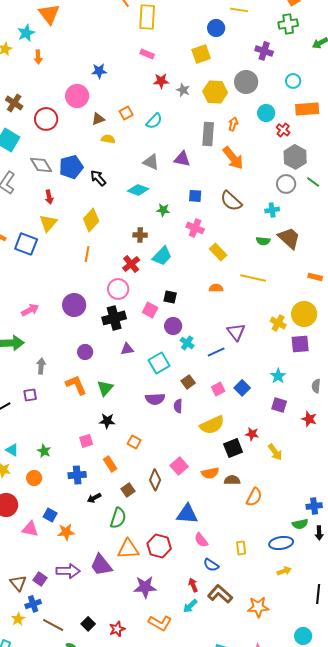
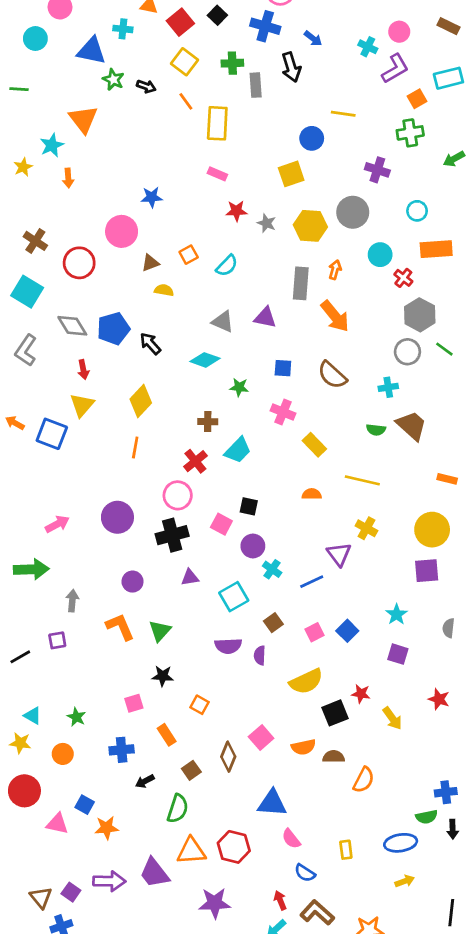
yellow cross: (278, 323) -> (366, 528), moved
red star: (309, 419) -> (439, 699), moved

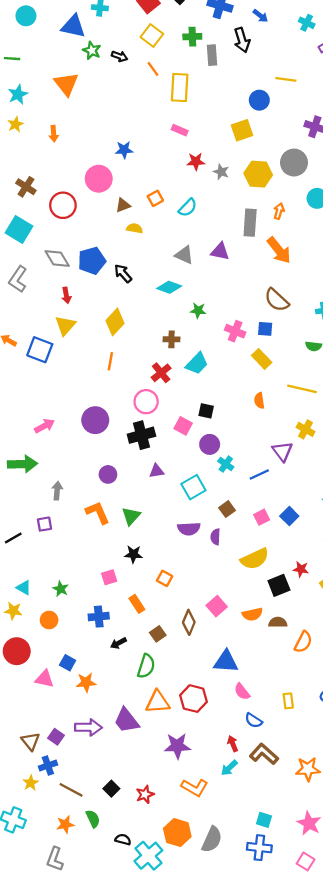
cyan star: (52, 145) -> (18, 94), moved
blue square: (283, 368) -> (265, 329), moved
orange semicircle: (312, 494) -> (259, 401), turned -98

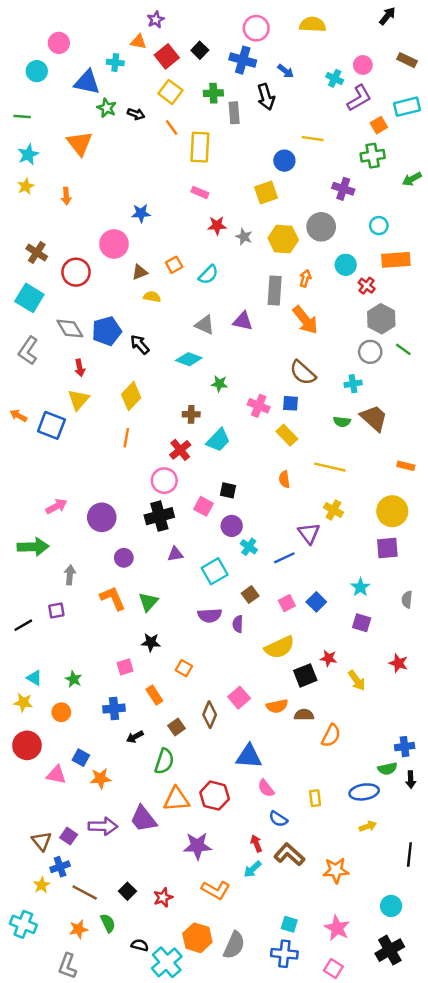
purple circle: (95, 420) -> (102, 517), moved

